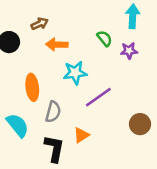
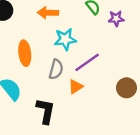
gray semicircle: (53, 112) -> (56, 69), moved
orange triangle: (81, 135) -> (76, 87), moved

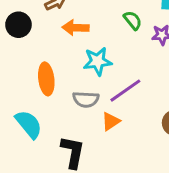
gray semicircle: (56, 69) -> (86, 99), turned 78

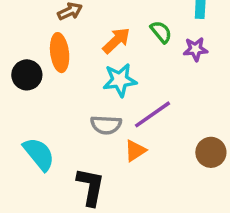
black circle: (18, 25) -> (27, 75), moved
orange arrow: (76, 28) -> (116, 41), moved, turned 135
orange ellipse: (46, 79) -> (60, 53), moved

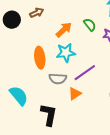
orange ellipse: (60, 53) -> (40, 58), moved
black circle: (27, 75) -> (12, 20), moved

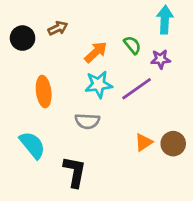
orange ellipse: (40, 58) -> (44, 92), moved
purple line: (85, 73) -> (137, 89), moved
orange triangle: (75, 94) -> (144, 142), moved

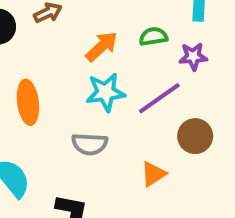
green semicircle: (132, 45) -> (153, 37), turned -60
orange triangle: (144, 142) -> (153, 174), moved
brown circle: (173, 144) -> (195, 136), moved

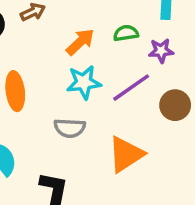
brown circle: (195, 136) -> (175, 105), moved
orange triangle: (153, 174) -> (126, 154), size x1.6

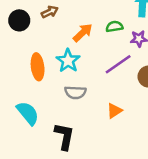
cyan star: (84, 82) -> (68, 61), moved, turned -30
orange triangle: (126, 154) -> (114, 111), size x0.6

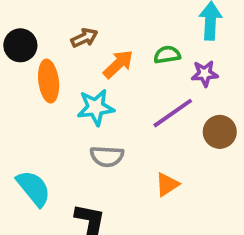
brown arrow: (50, 12) -> (84, 38), moved
cyan star: (68, 61) -> (96, 107), turned 30
orange ellipse: (38, 67) -> (49, 81), moved

